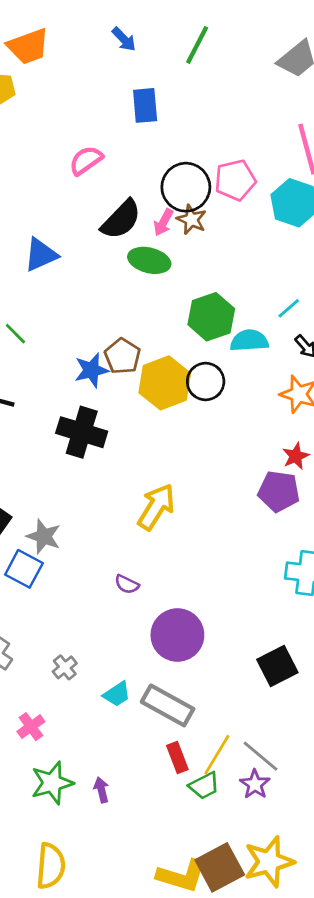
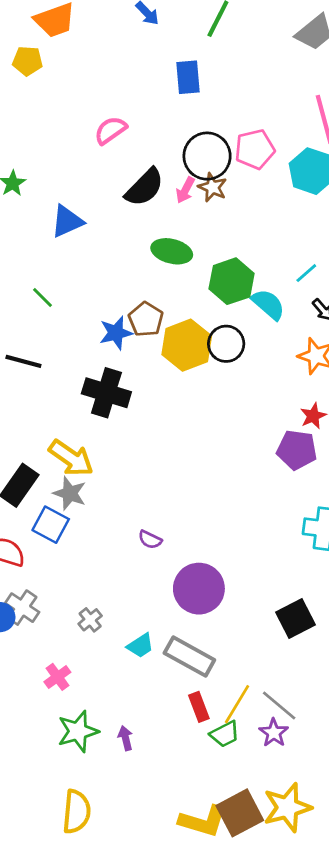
blue rectangle: (145, 105) -> (188, 77), moved
green ellipse: (149, 260) -> (172, 251), moved
cyan semicircle: (249, 341) -> (268, 304), turned 45
yellow arrow: (156, 507) -> (71, 458), moved, turned 93

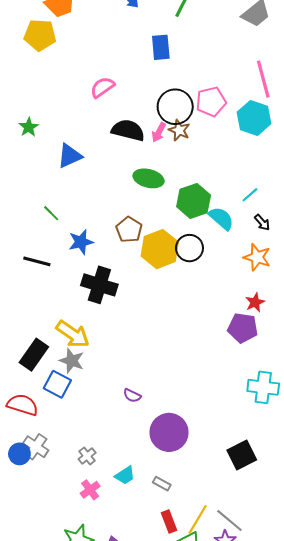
yellow pentagon: (28, 61) -> (40, 35), size x1.4
black semicircle: (145, 187) -> (128, 130), turned -120
blue star: (116, 333) -> (81, 242), moved
gray rectangle: (189, 657) -> (162, 484), size x0.5
pink cross: (57, 677) -> (90, 490), moved

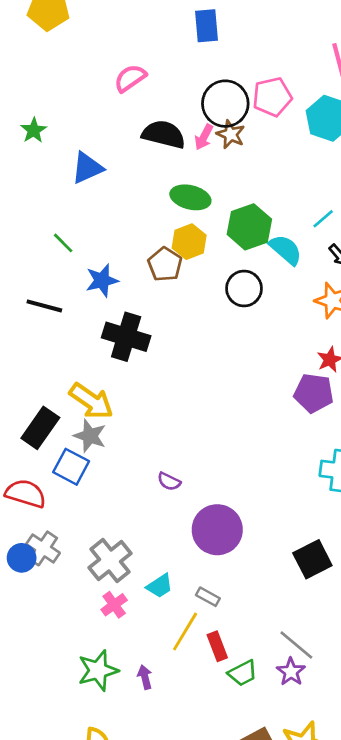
yellow hexagon: (160, 249) -> (189, 242), moved, size x0.7
gray cross: (87, 456) -> (110, 561), size x1.8
yellow line: (198, 519) -> (185, 632), moved

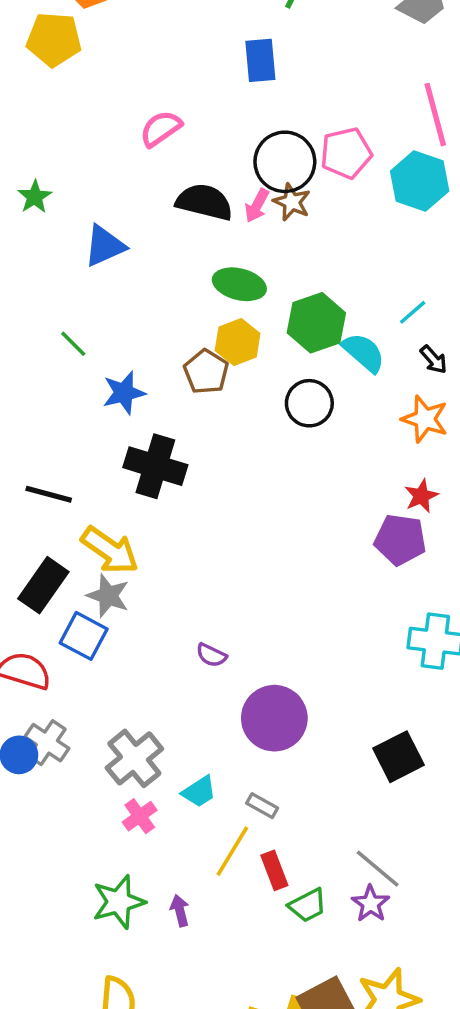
black line: (44, 306) -> (49, 494), moved

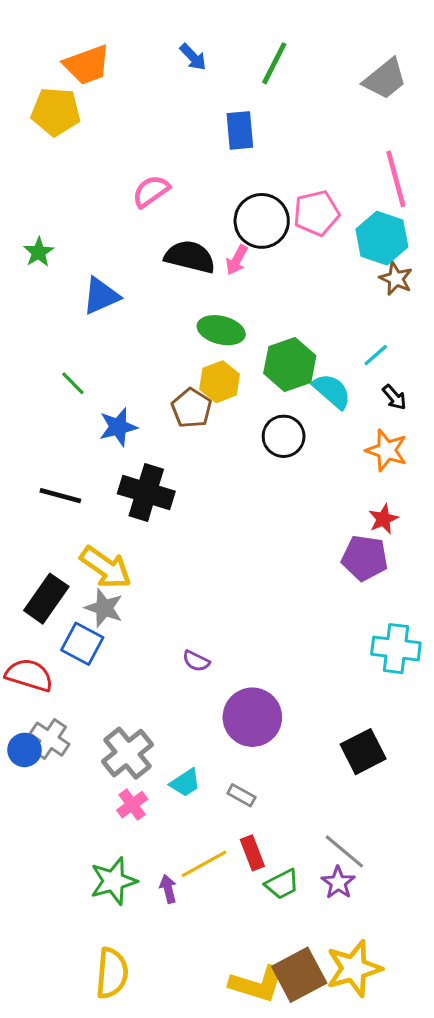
brown star: (292, 202) -> (396, 279), moved
black line: (49, 494) -> (60, 496), moved
yellow line: (232, 851) -> (204, 864), moved, turned 30

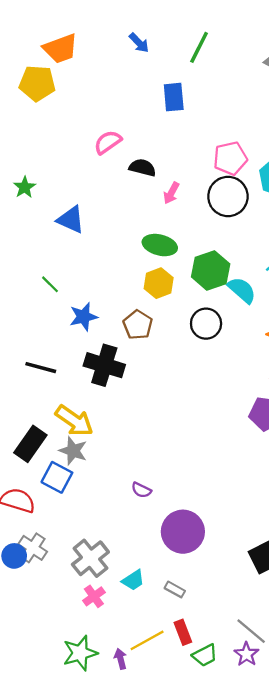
black circle: (262, 221) -> (228, 196), moved
black semicircle: (190, 257) -> (142, 168), moved, size x0.7
blue triangle: (101, 296) -> (71, 220), turned 48
brown pentagon: (191, 408) -> (138, 325), moved

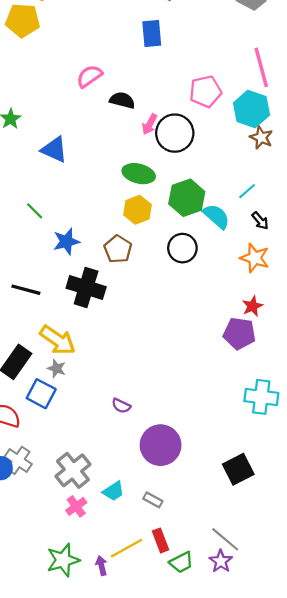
black circle: (228, 196) -> (175, 133), moved
gray star: (73, 451) -> (57, 369), size x0.7

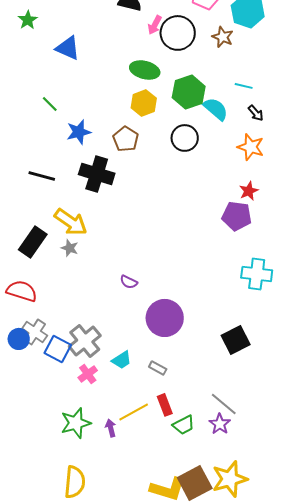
brown star: (261, 137) -> (223, 37), moved
cyan line: (247, 191) -> (244, 86), turned 54
blue square: (41, 394) -> (58, 349), moved

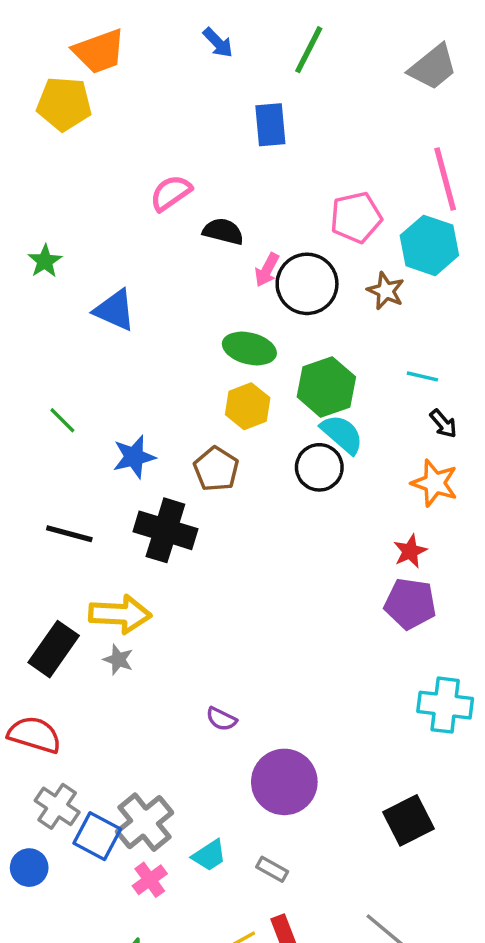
green line: (50, 104) -> (62, 420), moved
cyan semicircle: (216, 109) -> (342, 434), moved
red star: (249, 191) -> (410, 551), moved
yellow arrow: (71, 222) -> (120, 614), turned -32
blue circle: (19, 339) -> (29, 868), moved

